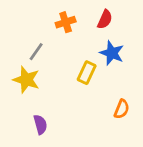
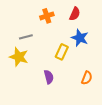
gray line: (36, 52) -> (26, 37), turned 40
purple semicircle: (40, 125) -> (49, 77), moved

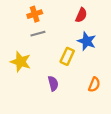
orange cross: (47, 16) -> (35, 14), moved
gray line: (26, 37) -> (38, 34), moved

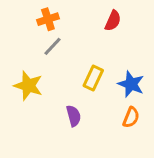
gray line: (38, 34) -> (52, 46), turned -32
blue star: (87, 41) -> (131, 84), moved

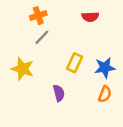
red semicircle: (113, 21) -> (90, 17), turned 63
blue star: (131, 84) -> (105, 68), turned -30

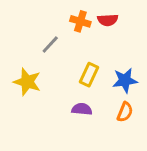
orange cross: (38, 16) -> (80, 21), moved, turned 35
purple semicircle: (59, 93) -> (82, 109), moved, turned -70

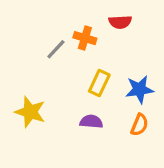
orange cross: (80, 21) -> (85, 38), moved
yellow star: (27, 82) -> (30, 112), moved

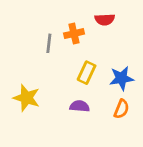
orange cross: (85, 38) -> (74, 34), turned -30
gray line: (56, 49) -> (49, 43), turned -36

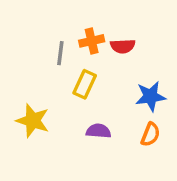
red semicircle: (105, 20) -> (123, 46), moved
yellow rectangle: (87, 73) -> (85, 84), moved

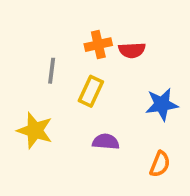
gray line: (60, 53) -> (52, 71), moved
orange semicircle: (150, 134) -> (160, 164), moved

